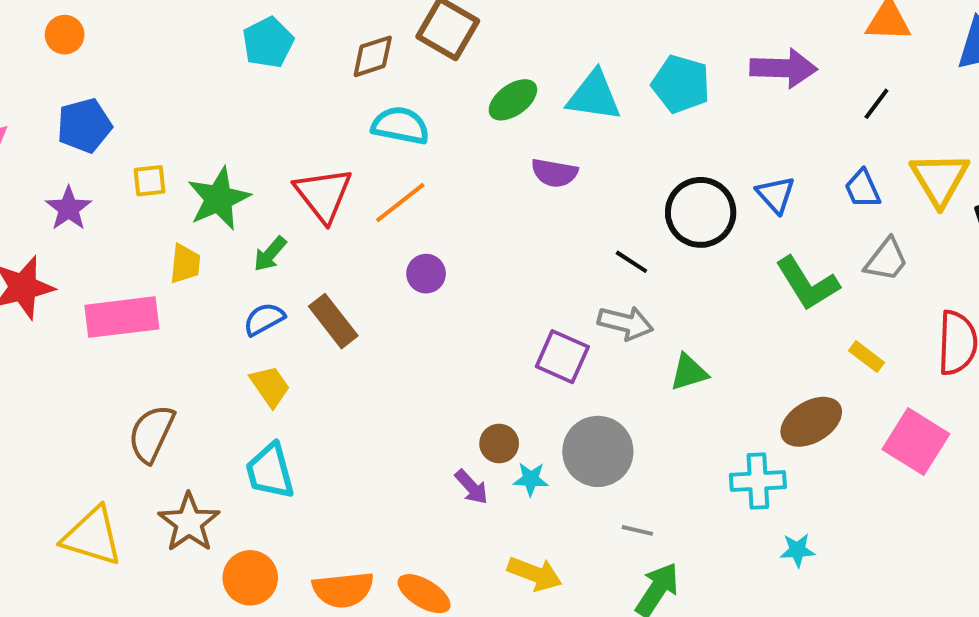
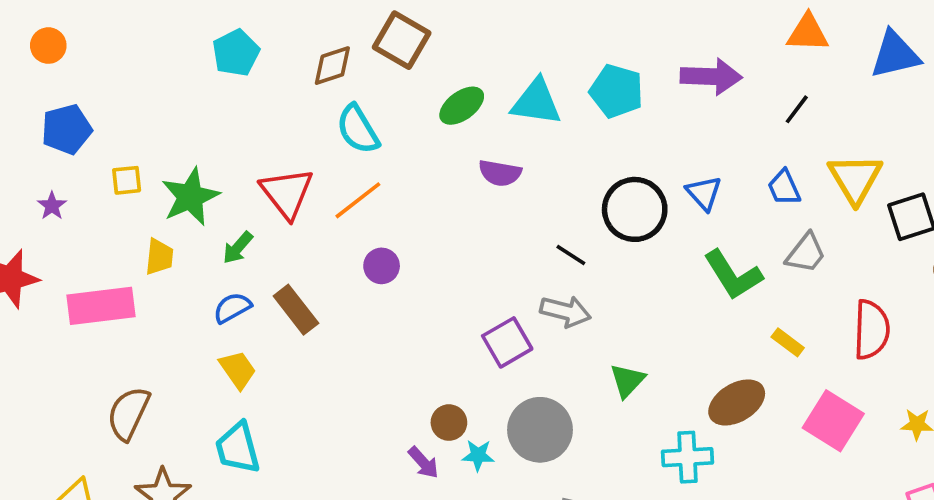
cyan semicircle: (400, 125) -> (358, 129), turned -132
purple star: (69, 208) -> (52, 206), size x0.7
purple square: (562, 357) -> (507, 342), turned 36
green triangle: (689, 372) -> (627, 381), moved, turned -30

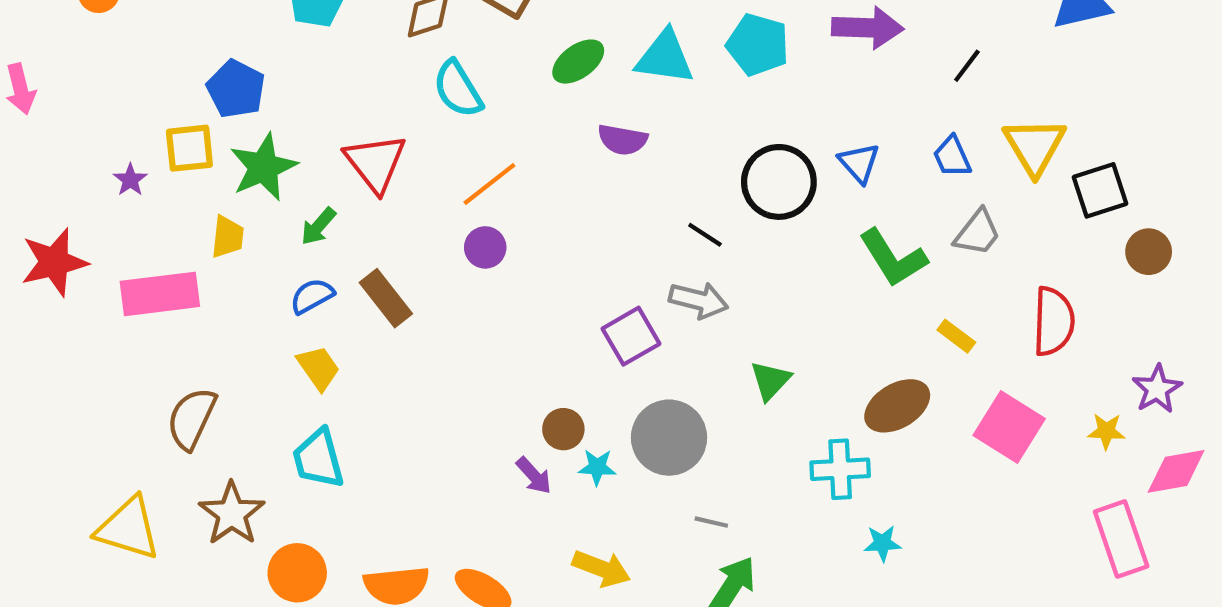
blue pentagon: (66, 129) -> (236, 89), moved, turned -30
yellow square: (127, 180) -> (189, 148), size x1.4
orange line: (358, 200) -> (489, 184), moved
purple star: (52, 206) -> (130, 180), moved

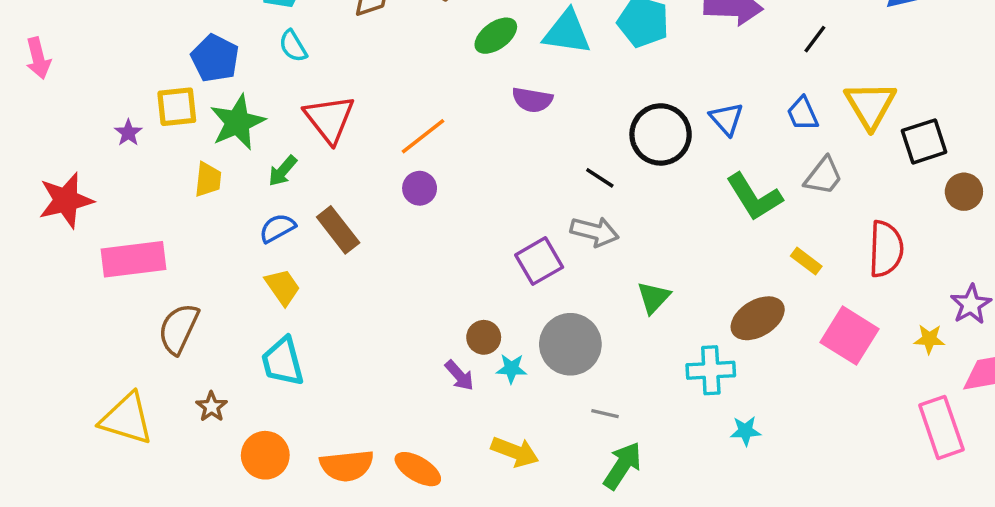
cyan semicircle: (458, 89) -> (293, 46), moved, size x0.7
pink rectangle: (160, 294) -> (133, 259), moved
brown star: (232, 514) -> (212, 407), size x0.6

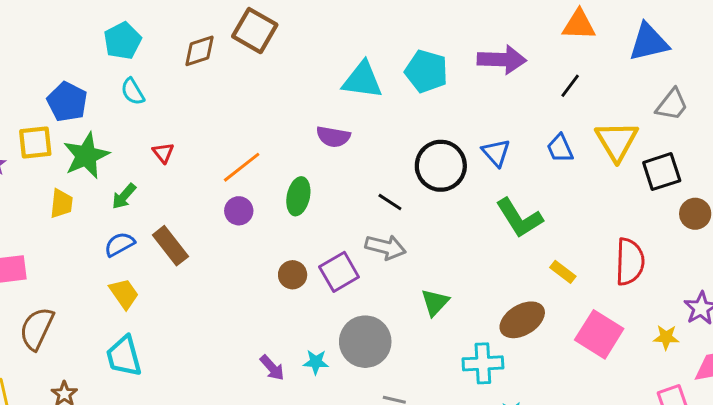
green ellipse: (496, 36) -> (298, 196), moved, turned -42
red triangle: (329, 119) -> (163, 153), size x0.5
gray trapezoid: (824, 176) -> (672, 105), moved
brown circle: (484, 337) -> (293, 275), moved

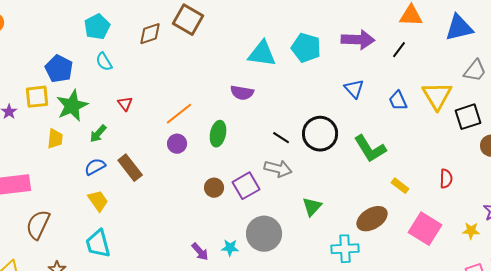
black line: (570, 86) -> (399, 50), moved
blue triangle: (496, 153) -> (354, 89), moved
black circle: (441, 166) -> (320, 134), moved
red semicircle: (630, 262) -> (446, 179), size x0.6

